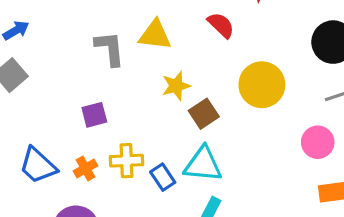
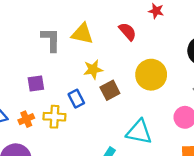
cyan triangle: (203, 164) -> (139, 132), moved
blue rectangle: (163, 177) -> (76, 99), moved

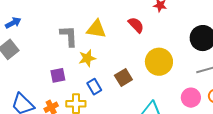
yellow star: (93, 69) -> (87, 58), moved

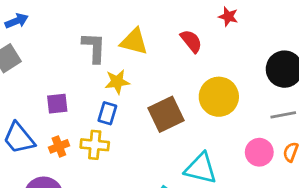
purple square: (58, 75) -> (57, 104), moved
brown square: (123, 78) -> (166, 114), size x1.4
blue rectangle: (94, 87) -> (107, 113), moved, turned 42

